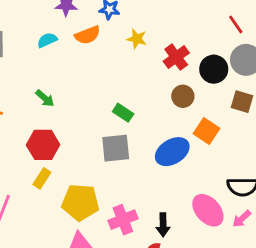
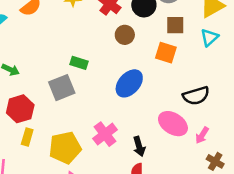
orange square: (206, 131) -> (166, 53), moved
gray square: (116, 148) -> (62, 88), moved
pink arrow: (242, 219) -> (202, 135), moved
pink cross: (123, 220) -> (105, 134), moved

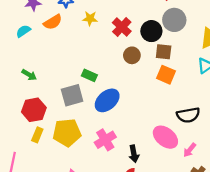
brown square: (175, 25) -> (164, 52), moved
blue ellipse: (129, 83) -> (107, 100), moved
yellow pentagon: (65, 148) -> (67, 133), moved

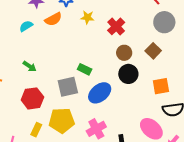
black circle: (151, 31) -> (128, 74), moved
brown square: (164, 52) -> (153, 51), turned 35
orange square: (166, 75) -> (161, 86), moved, turned -36
yellow rectangle: (37, 135) -> (36, 130), moved

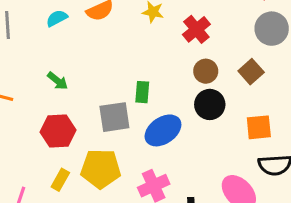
green rectangle: (85, 69) -> (142, 92), turned 64

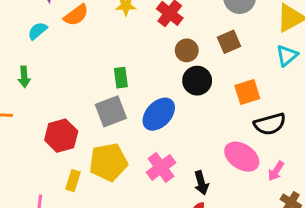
brown square: (251, 72) -> (229, 42), turned 30
green arrow: (58, 81) -> (24, 77), moved, turned 60
green rectangle: (142, 92) -> (121, 78), moved

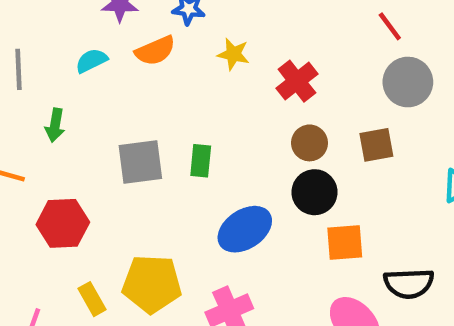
orange square: (247, 92) -> (345, 243), moved
gray square: (111, 111) -> (140, 162), moved
red hexagon: (61, 136) -> (63, 223), moved
yellow rectangle: (73, 181) -> (92, 299), turned -60

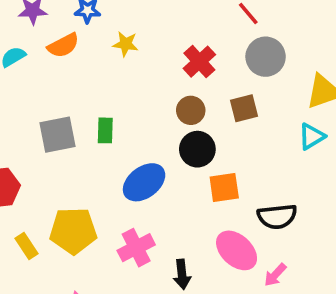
red cross: (297, 81) -> (199, 62), moved

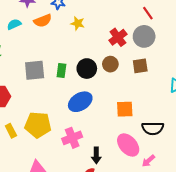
gray circle: (266, 57) -> (144, 36), moved
black circle: (197, 149) -> (87, 69), moved

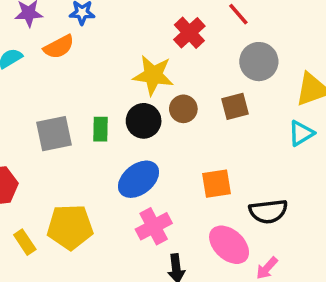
yellow star: (78, 23) -> (153, 75), moved, size x1.6
gray circle: (144, 36) -> (259, 62), moved
red cross: (118, 37) -> (189, 33), moved
pink cross: (72, 138) -> (154, 226), moved

